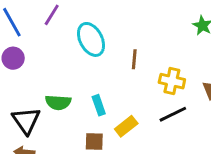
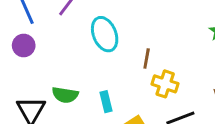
yellow cross: (172, 81) -> (165, 84), moved

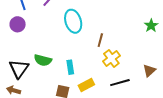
yellow cross: (165, 84) -> (111, 58), turned 30

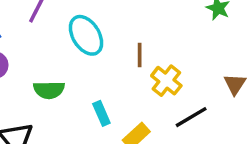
green semicircle: (43, 60) -> (49, 90), moved

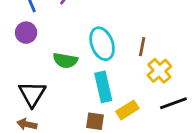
cyan ellipse: (86, 35) -> (102, 44), moved
cyan rectangle: (101, 113) -> (103, 87), size x1.5

